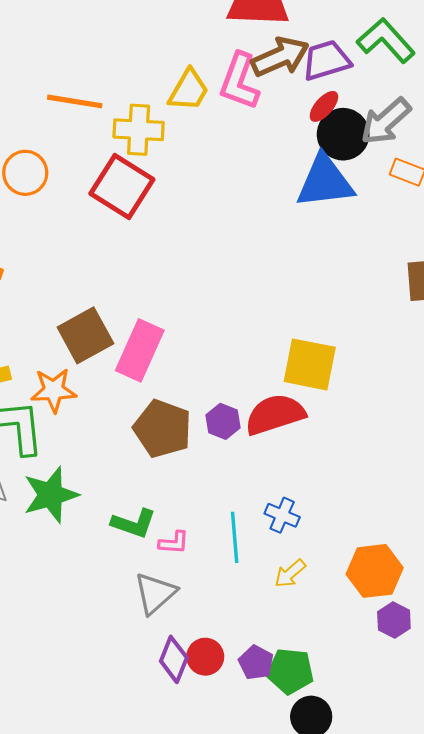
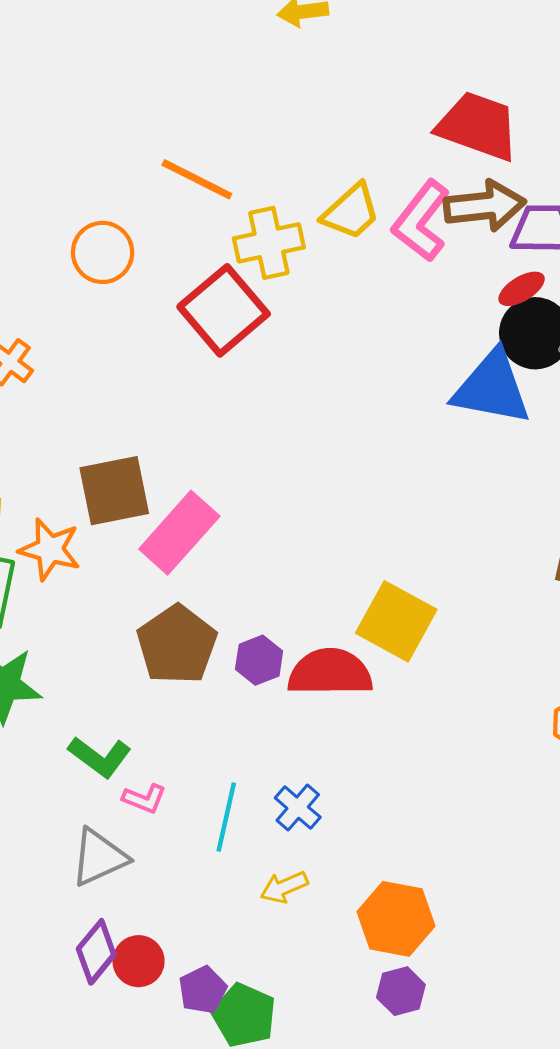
yellow cross: (139, 130) -> (269, 243), turned -33

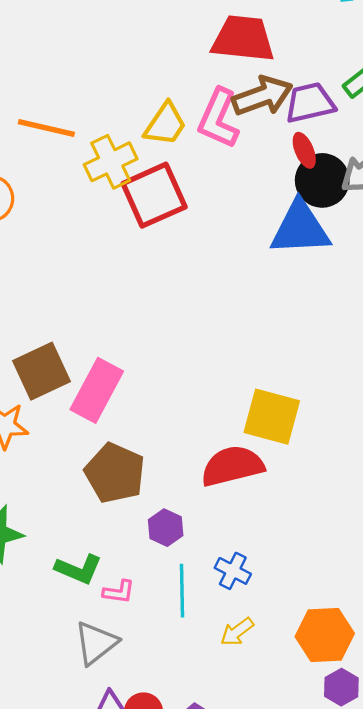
red ellipse: (522, 289) -> (304, 150), turned -68
red square: (224, 310) -> (154, 195), moved, turned 30
purple hexagon: (259, 660) -> (166, 528), moved

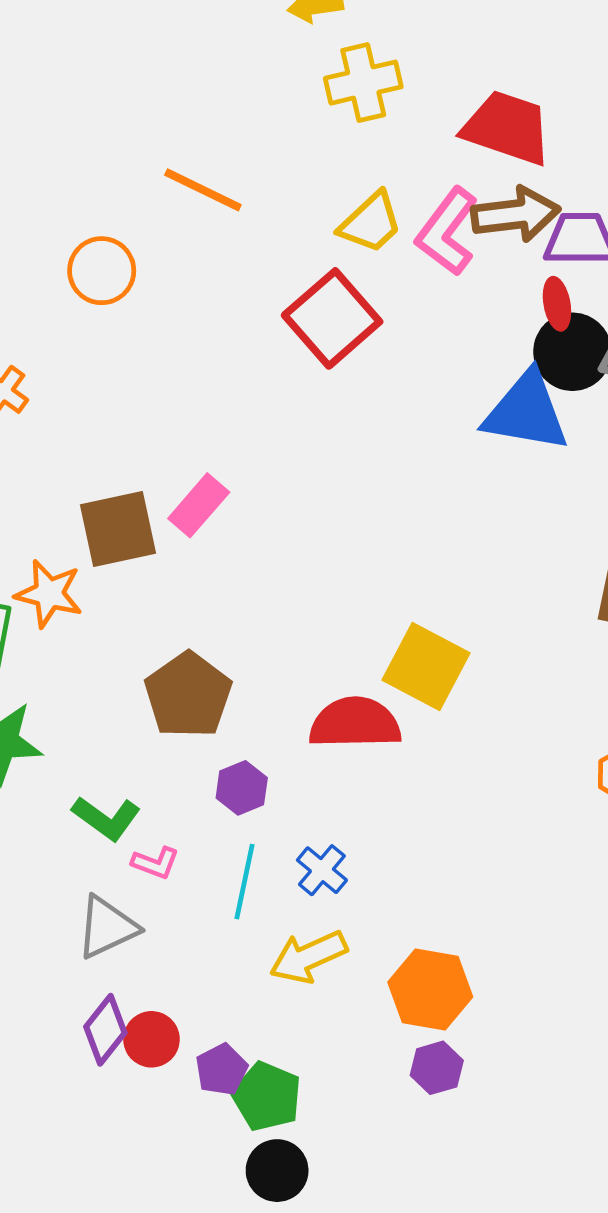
yellow cross: (111, 162) -> (363, 83), moved
red square: (154, 195) -> (332, 318), turned -30
pink rectangle: (97, 390) -> (199, 505), moved, size x0.7
yellow arrow: (237, 632) -> (308, 957), size x1.5

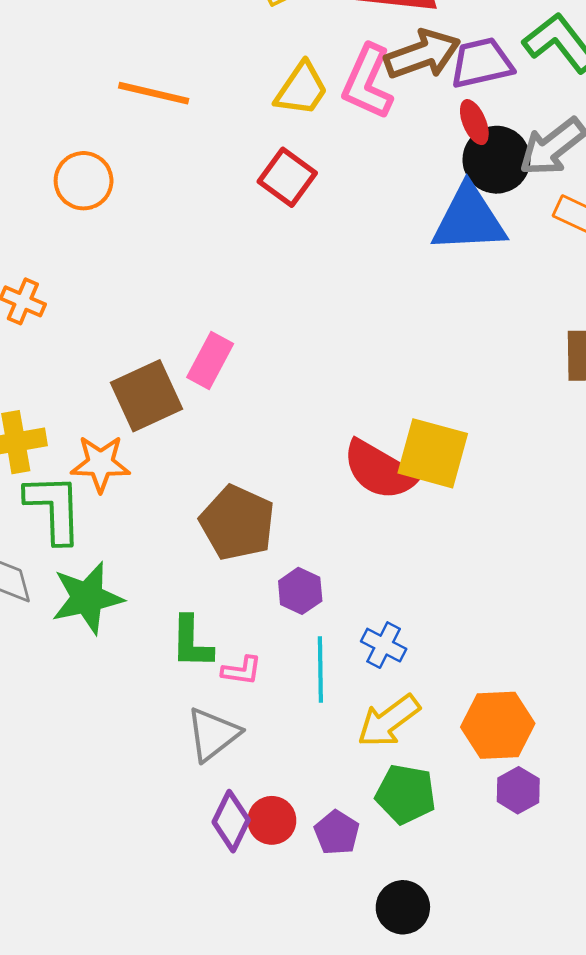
red square: (332, 318) -> (287, 177), size x0.7
red semicircle: (355, 723) -> (380, 470), moved, turned -136
green L-shape: (106, 818) -> (192, 642), turned 68
green pentagon: (267, 1096) -> (406, 794), moved

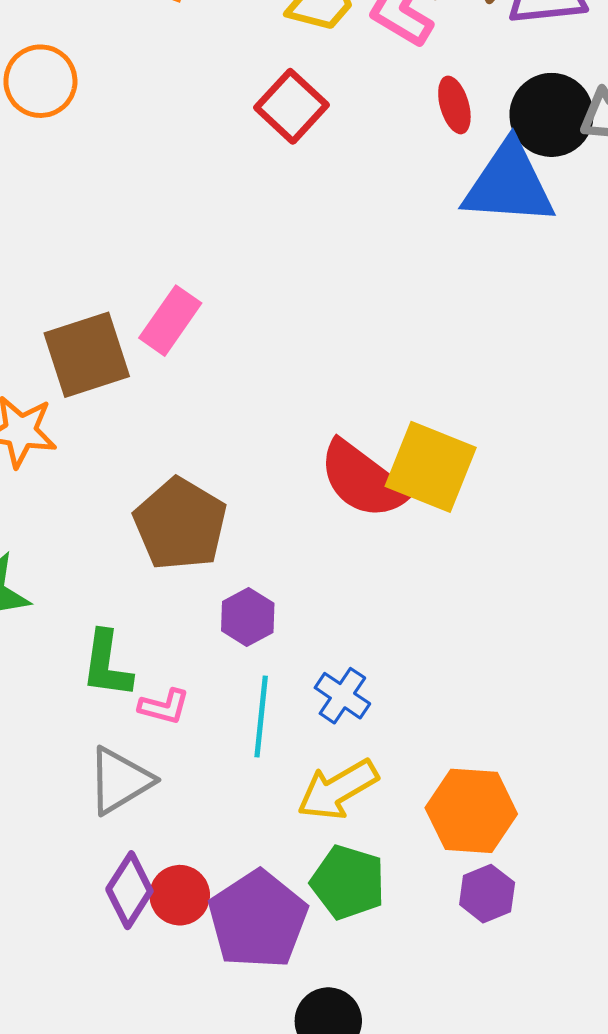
red ellipse: (474, 122) -> (454, 105), moved
purple pentagon: (337, 833) -> (258, 920), size x1.8

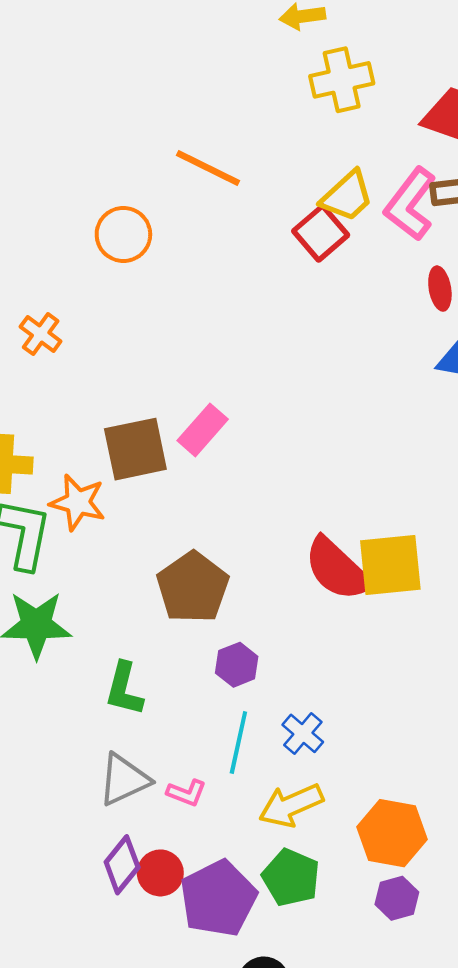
red square: (291, 106) -> (321, 233), moved
yellow square: (431, 467) -> (390, 565), turned -34
pink L-shape: (164, 707) -> (186, 793), moved

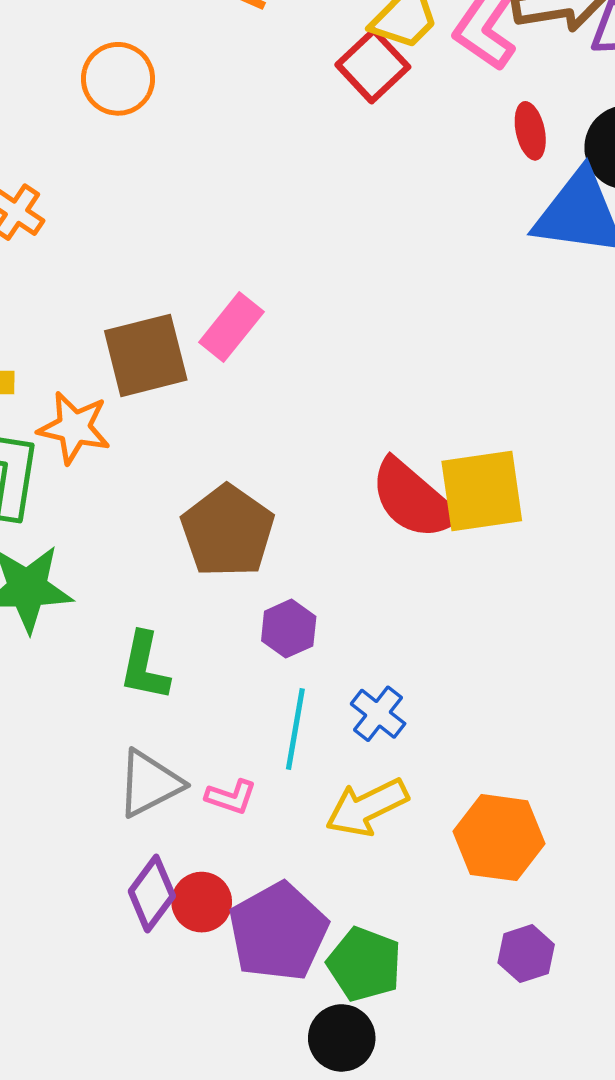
green pentagon: (291, 878) -> (364, 964), moved
purple hexagon: (397, 898) -> (526, 954), moved

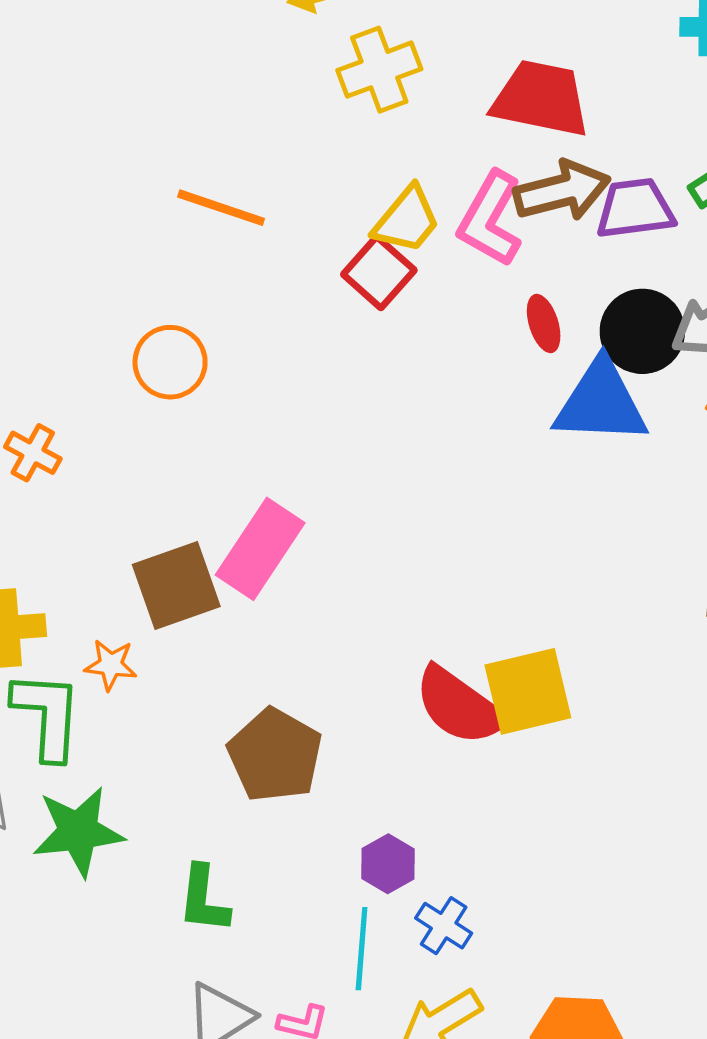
orange circle: (118, 79) -> (170, 362), moved
pink rectangle: (231, 327) -> (260, 549), size x1.4
orange star: (74, 428) -> (111, 665), size x0.7
purple hexagon: (289, 629) -> (388, 864), moved

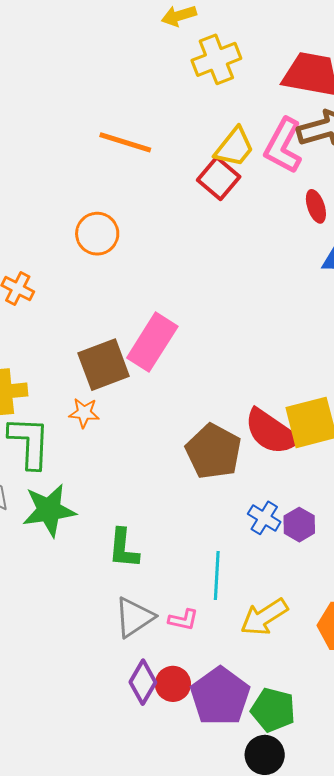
orange star: (111, 665) -> (84, 413), moved
brown pentagon: (275, 755) -> (213, 451), moved
purple hexagon: (388, 864) -> (299, 525), moved
blue cross: (444, 926) -> (264, 518), moved

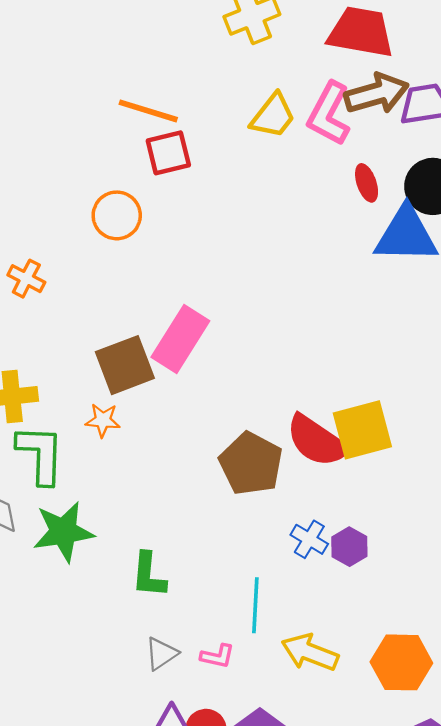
red square: (219, 178) -> (168, 153), moved, turned 36
gray triangle: (134, 617) -> (161, 654), size x0.7
yellow arrow: (264, 617) -> (310, 652), turned 54

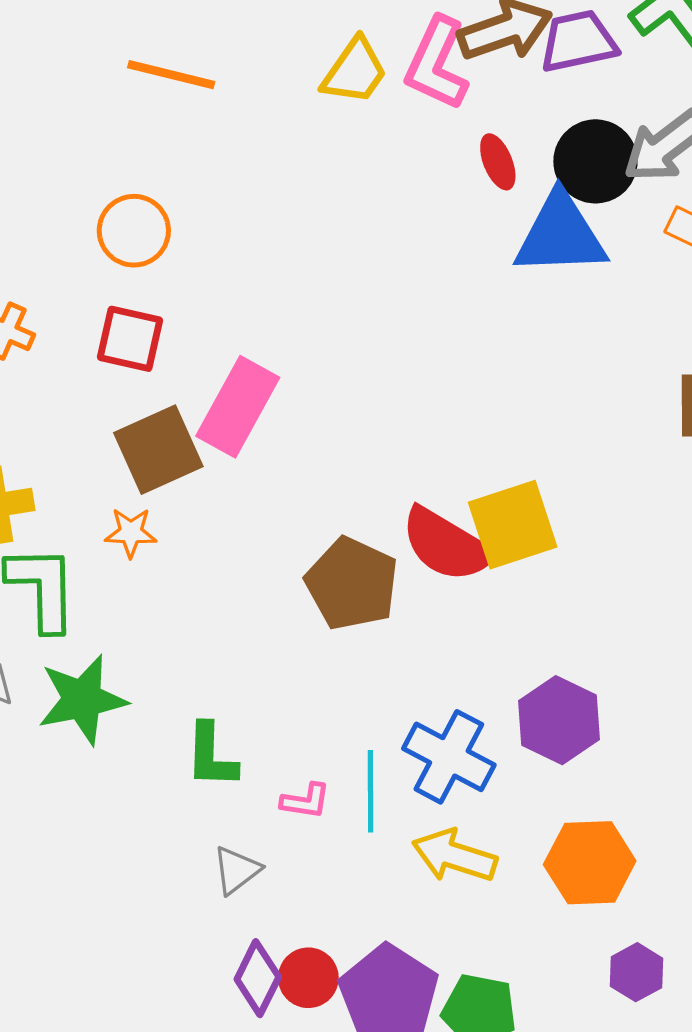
red square: (168, 153) -> (130, 339), moved, turned 30
blue cross: (309, 539) -> (449, 757), moved, size x1.6
purple hexagon: (349, 547) -> (559, 720), moved, size x1.5
pink L-shape: (217, 656) -> (305, 801), moved

